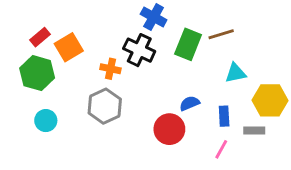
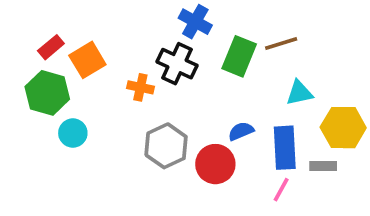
gray hexagon: (105, 106) -> (166, 146), moved
blue rectangle: (224, 116) -> (285, 148), size x1.6
cyan circle: (46, 121) -> (73, 133), moved

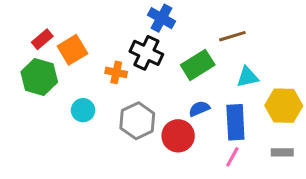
green rectangle: (239, 56) -> (198, 65), moved, turned 36
cyan circle: (73, 133) -> (83, 110), moved
gray rectangle: (323, 166) -> (282, 152), moved

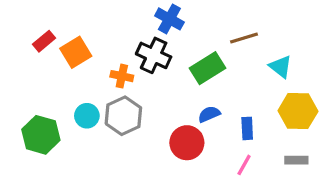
green hexagon: (39, 77) -> (41, 135), moved
cyan triangle: (248, 77) -> (281, 67), moved, turned 50
gray hexagon: (137, 121) -> (123, 116), moved
blue rectangle: (235, 122) -> (247, 128), size x0.6

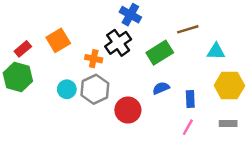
red rectangle: (44, 41) -> (23, 49), moved
black cross: (154, 55) -> (118, 43), turned 30
cyan triangle: (281, 67) -> (216, 51), turned -36
green hexagon: (41, 135) -> (18, 77), moved
red circle: (187, 143) -> (128, 110), moved

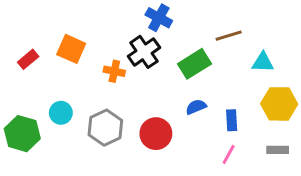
orange square: (58, 40) -> (71, 49), turned -35
green hexagon: (18, 77) -> (22, 134), moved
cyan circle: (67, 89) -> (61, 113), moved
gray hexagon: (95, 89) -> (105, 128), moved

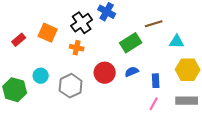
black cross: (144, 52) -> (82, 23), moved
red circle: (156, 134) -> (105, 73), moved
gray rectangle: (278, 150) -> (187, 101), size x1.5

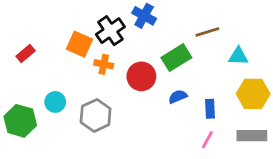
orange square: (48, 33) -> (79, 44), moved
red circle: (105, 73) -> (141, 76), moved

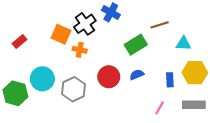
red circle: (141, 76) -> (109, 77), moved
cyan circle: (55, 102) -> (42, 79), size x1.5
blue rectangle: (210, 109) -> (170, 80), moved

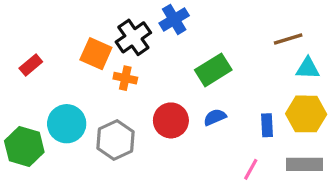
blue cross: (111, 12) -> (174, 19), turned 30
brown line: (160, 25) -> (288, 39), moved
cyan triangle: (183, 44) -> (308, 68), moved

